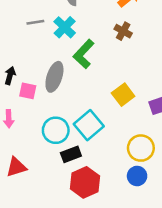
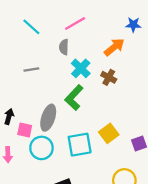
cyan cross: (65, 27) -> (81, 68), moved
cyan square: (89, 125) -> (80, 145), moved, turned 30
cyan circle: (56, 130) -> (41, 148), moved

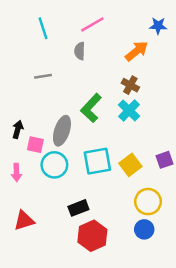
cyan line: (31, 27) -> (43, 28), turned 30
cyan cross: (81, 68) -> (129, 110), moved
yellow square: (109, 133) -> (130, 165), moved

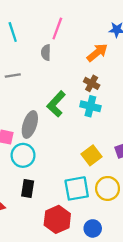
pink line: (92, 24) -> (57, 29), turned -40
cyan cross: (129, 110) -> (90, 106), turned -30
cyan square: (97, 161) -> (77, 188), moved
black rectangle: (78, 208) -> (28, 188), moved, turned -60
blue circle: (144, 229) -> (93, 228), moved

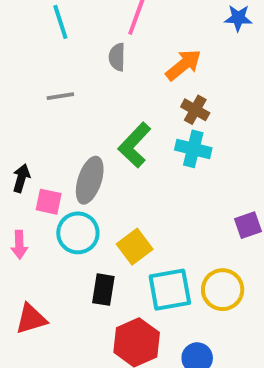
orange arrow: (97, 53) -> (183, 65), moved
yellow square: (92, 155) -> (135, 247), moved
black rectangle: (28, 188) -> (103, 290), moved

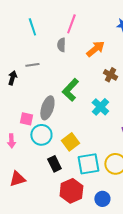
brown cross: (195, 110) -> (110, 75), moved
cyan cross: (193, 149) -> (100, 107), moved, turned 30
black arrow: (21, 178) -> (12, 78), moved
black rectangle: (103, 290) -> (54, 164), turned -35

